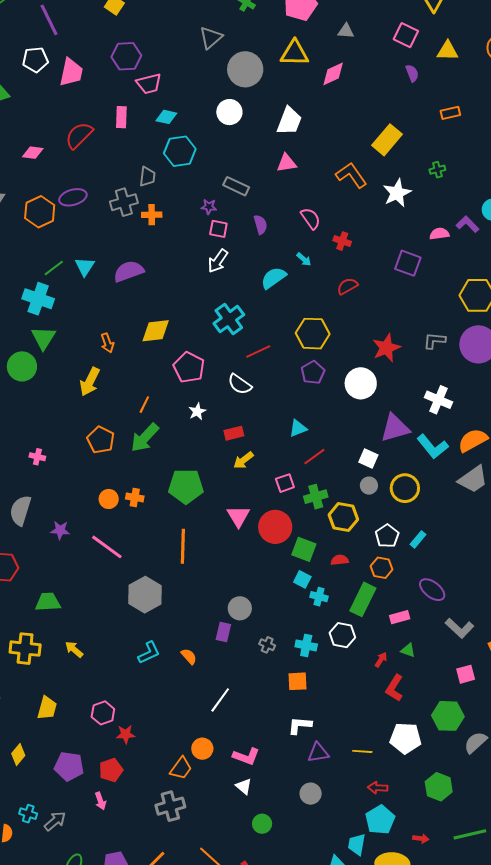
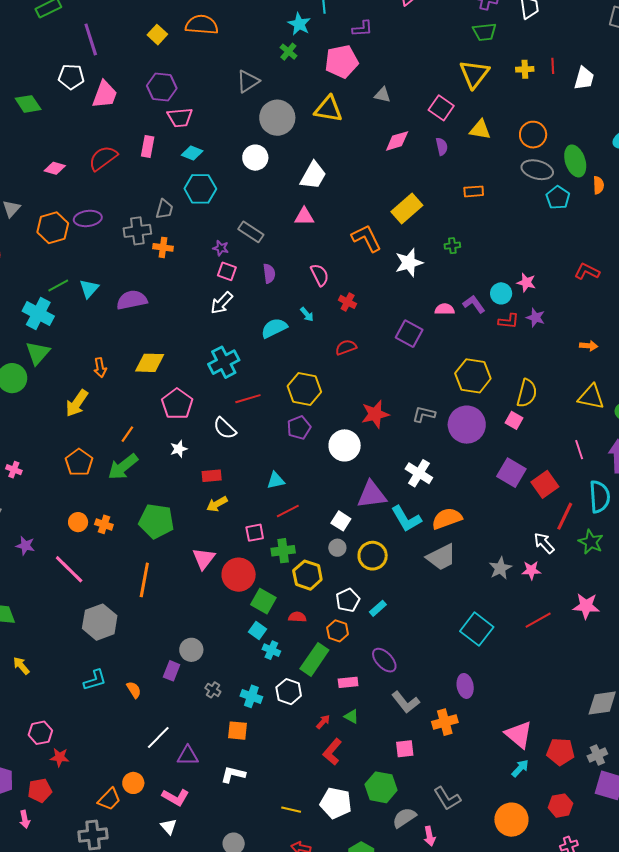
pink diamond: (333, 74) -> (397, 141), moved
purple triangle: (318, 753) -> (188, 756), moved

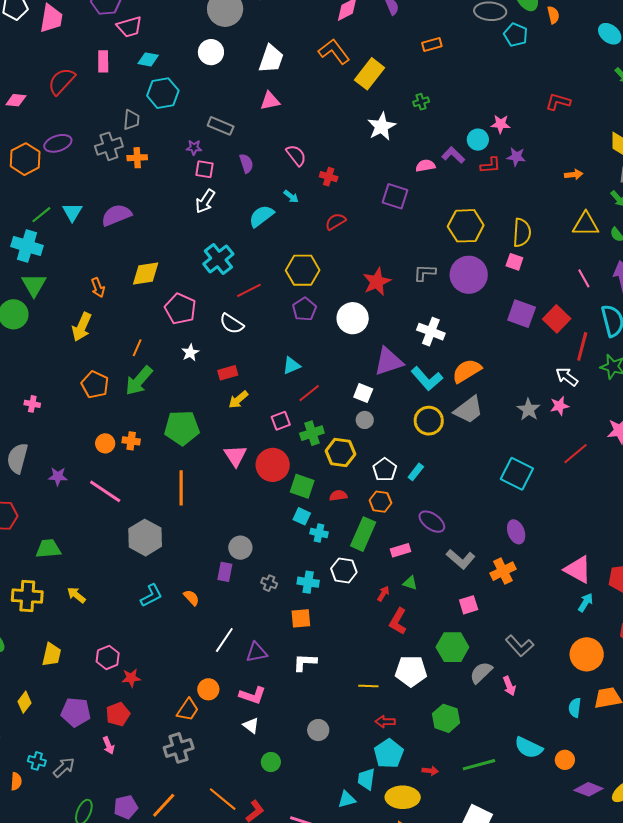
orange L-shape: (366, 238) -> (334, 52), moved
yellow circle: (373, 556) -> (429, 421), moved

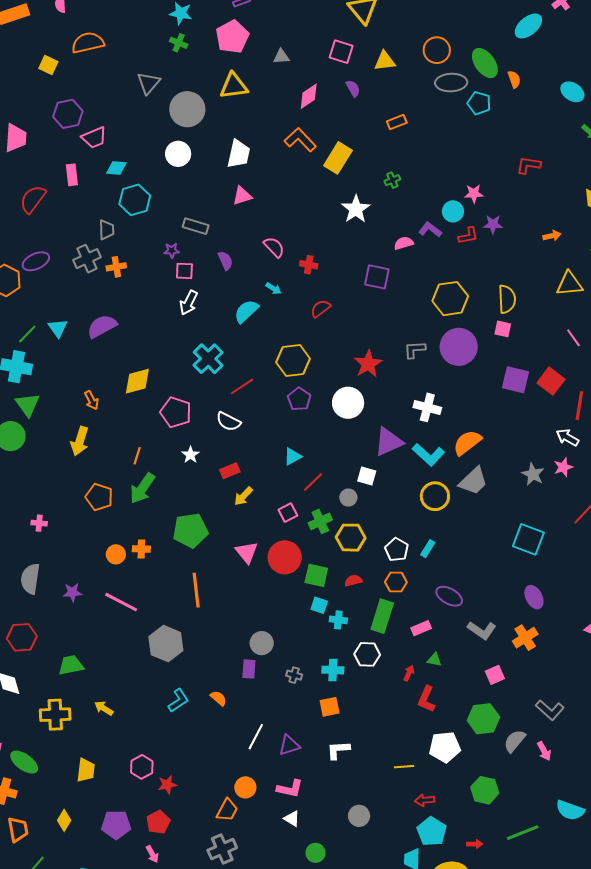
gray circle: (365, 420) -> (348, 498), moved

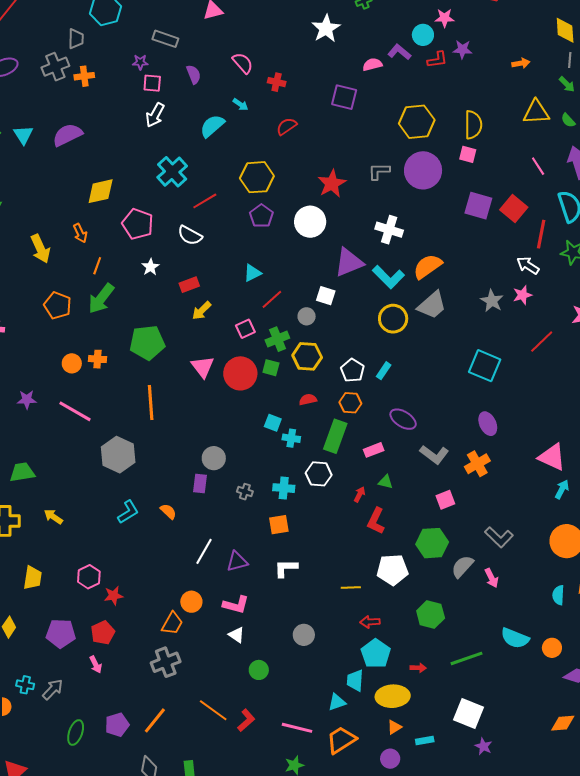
orange arrow: (91, 400) -> (80, 233), moved
yellow arrow: (80, 441) -> (40, 249), turned -44
green square: (316, 575) -> (271, 368), moved, size x0.7

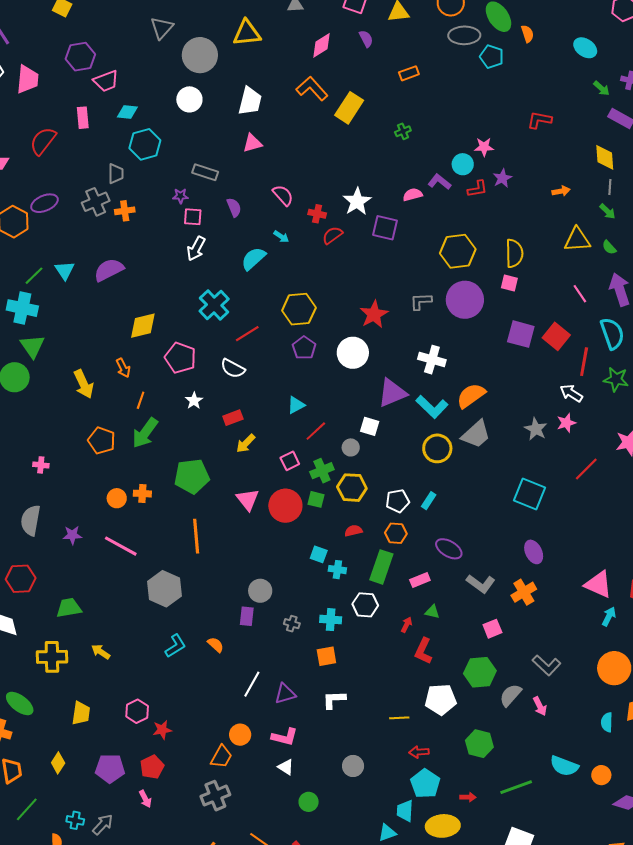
white star: (326, 28) -> (357, 201), moved
purple star: (462, 49) -> (502, 178), turned -30
red semicircle: (287, 126) -> (332, 235), moved
white pentagon: (353, 370) -> (398, 501), turned 30

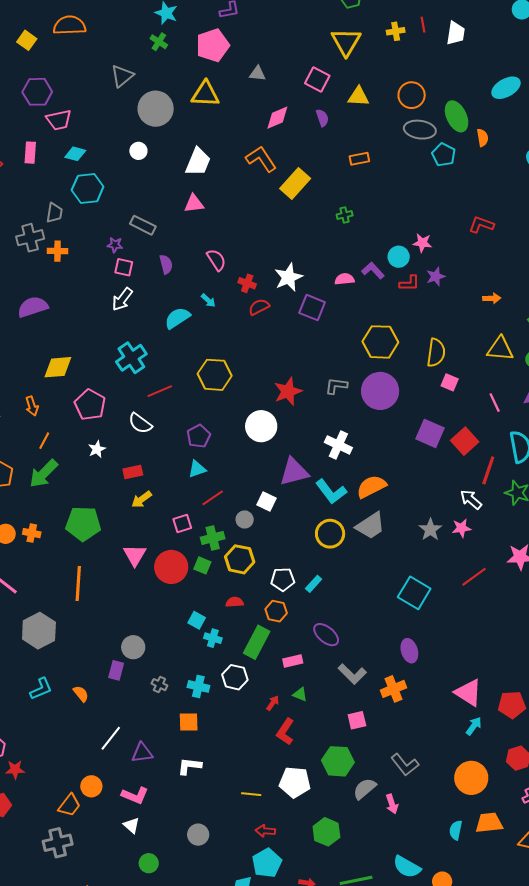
white circle: (189, 99) -> (138, 151), size x0.7
pink square: (509, 283) -> (450, 382), moved
purple pentagon: (304, 348) -> (199, 436), moved

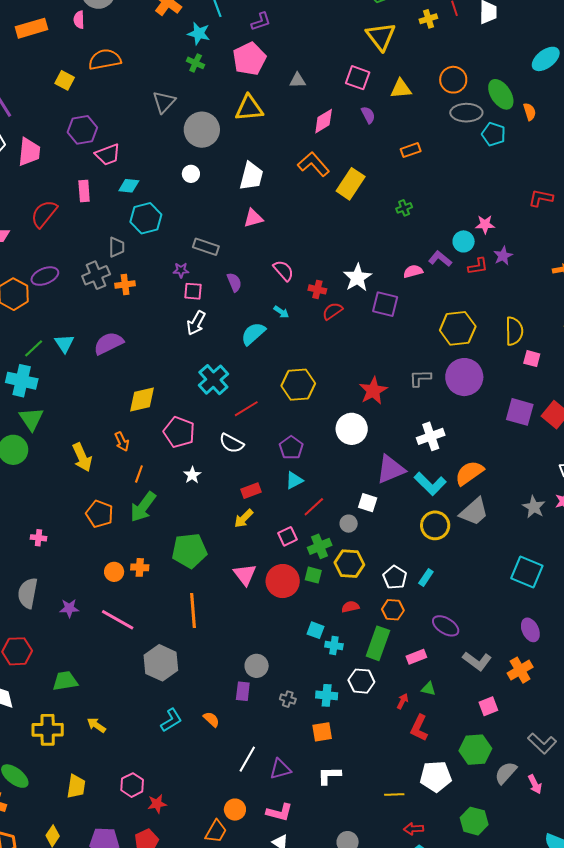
white cross: (338, 445) -> (431, 436), turned -36
red rectangle: (133, 472) -> (251, 491), moved
white pentagon: (283, 579) -> (395, 577), turned -30

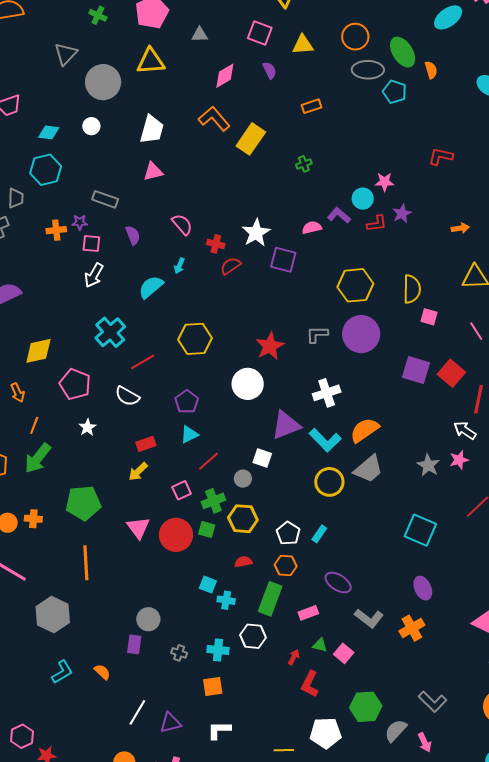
cyan diamond: (129, 186) -> (49, 132), moved
orange cross: (125, 285) -> (56, 230), moved
cyan arrow: (281, 312) -> (179, 266), turned 77
pink square: (488, 706) -> (344, 653), moved, turned -30

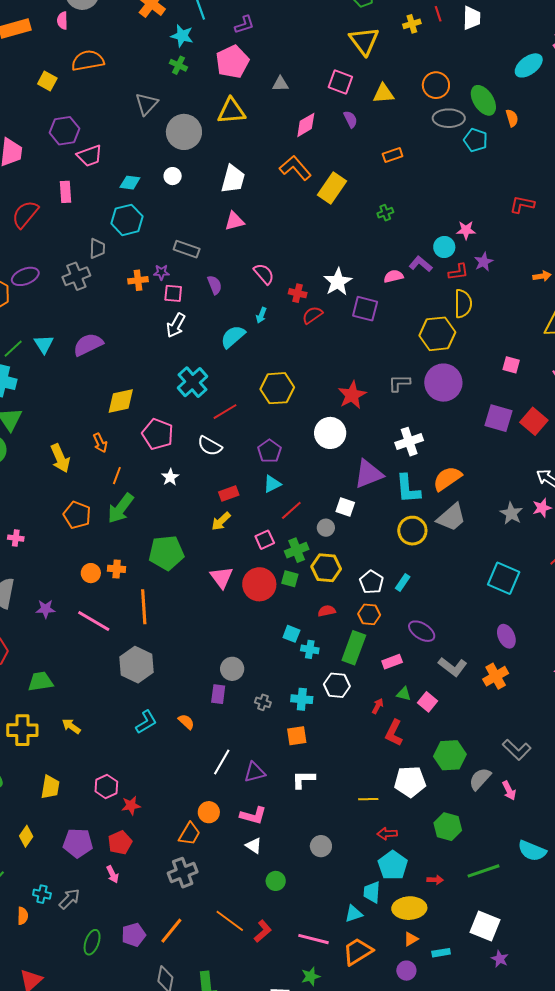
yellow semicircle: (412, 289) -> (463, 304), moved
cyan L-shape: (325, 440) -> (408, 489), turned 40
orange line: (86, 563) -> (144, 607), moved

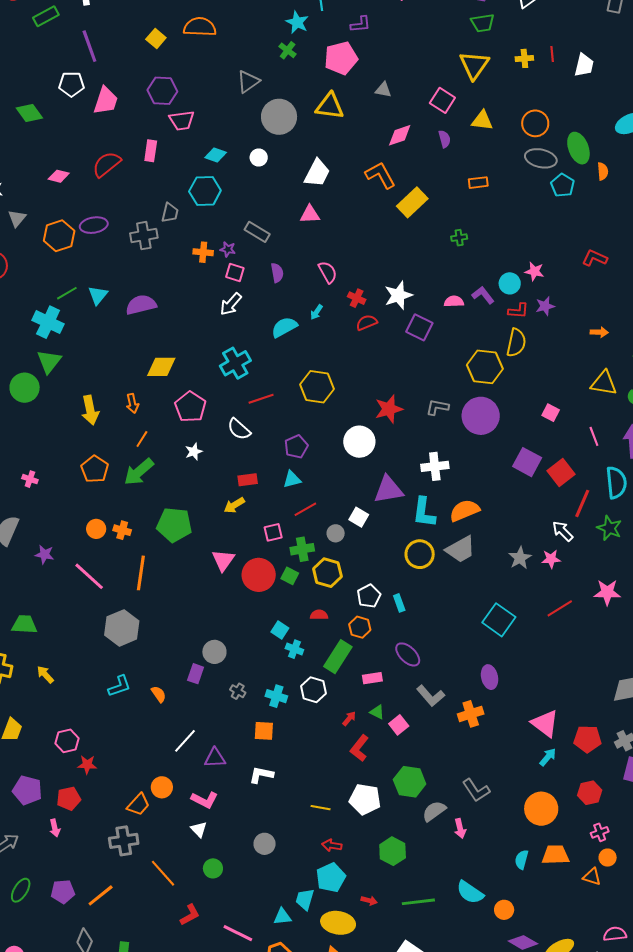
cyan rectangle: (403, 583) -> (399, 603), turned -66
orange line: (230, 921) -> (163, 873), moved

